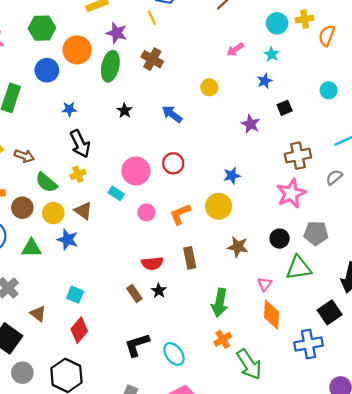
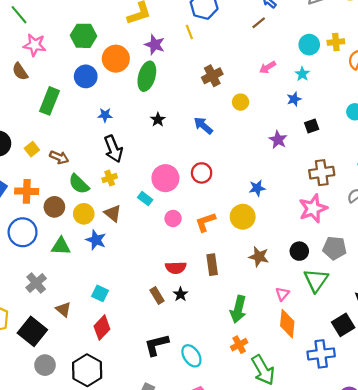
brown cross: (152, 59) -> (212, 76), moved, turned 30
green triangle: (299, 268) -> (316, 280), turned -50

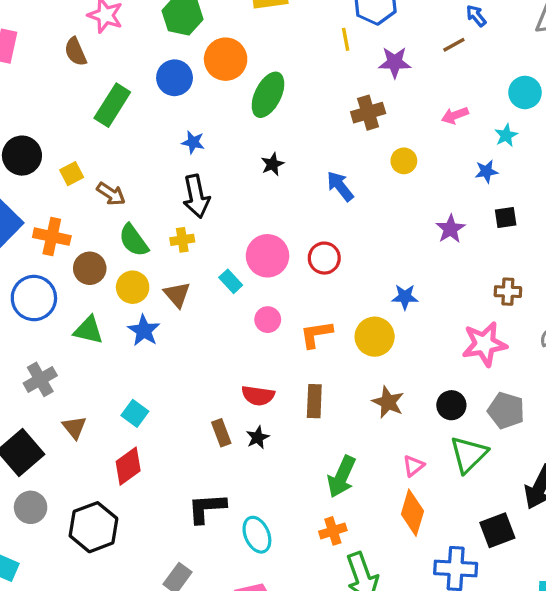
purple star: (155, 45) -> (395, 62), moved, turned -30
brown cross: (322, 173) -> (508, 292), size x0.7

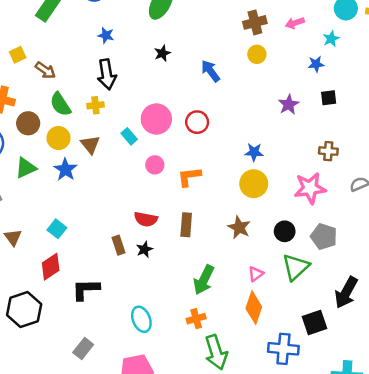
brown cross: (368, 113) -> (255, 22), moved
green triangle: (89, 330) -> (26, 168), turned -40
yellow circle: (375, 337) -> (254, 184), moved
black L-shape: (207, 508) -> (86, 289), moved

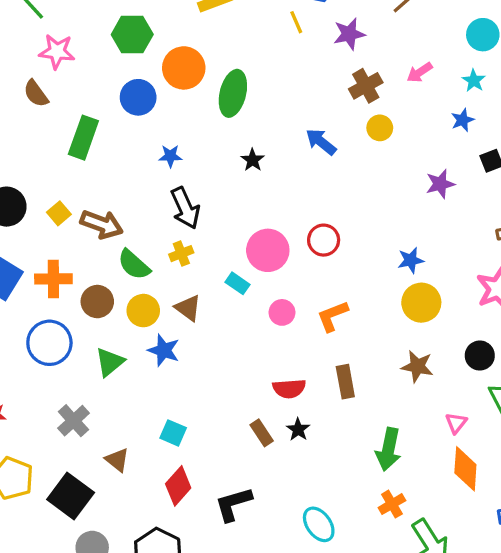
brown arrow: (45, 70) -> (102, 224), size x1.4
blue arrow: (210, 71) -> (321, 142), moved
purple star: (289, 104) -> (440, 184), turned 30

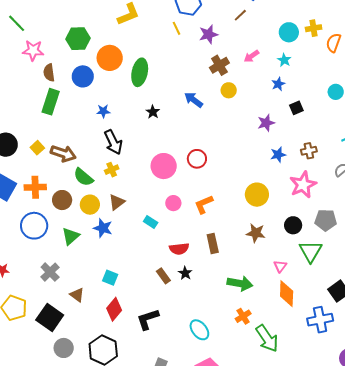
brown semicircle: (36, 94) -> (49, 73), moved, turned 30
blue star: (411, 260) -> (278, 155), moved
cyan rectangle: (237, 283) -> (151, 222), moved
brown triangle: (188, 308) -> (117, 202), turned 48
green arrow: (388, 449) -> (240, 283), turned -90

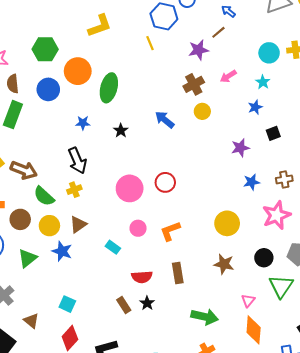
purple star: (208, 34) -> (199, 50), moved
blue star: (103, 111) -> (83, 123), moved

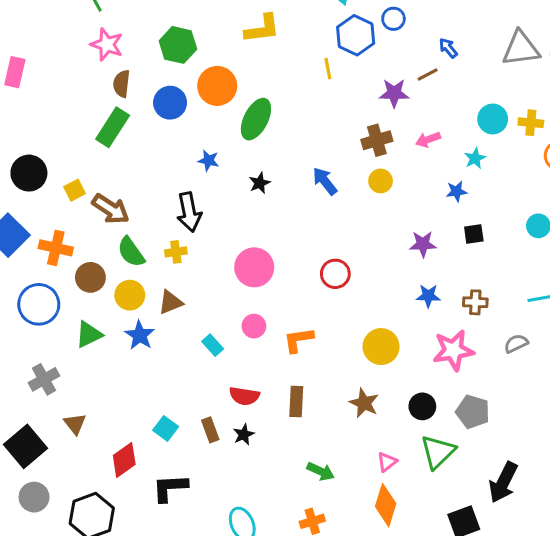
red circle: (165, 182) -> (335, 274), moved
cyan square: (67, 304) -> (166, 428), moved
green arrow: (205, 317) -> (321, 471), size x0.7

